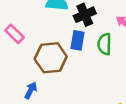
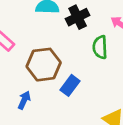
blue rectangle: (77, 40) -> (70, 85), moved, turned 30

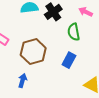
blue rectangle: (70, 85) -> (69, 60), moved

